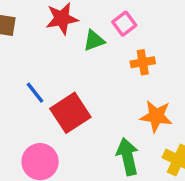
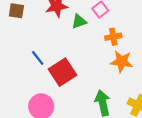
orange star: (156, 116) -> (122, 62), moved

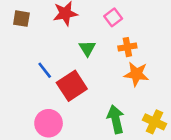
green triangle: (79, 21) -> (87, 48), moved, turned -42

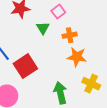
green triangle: (87, 48) -> (43, 28), moved
yellow cross: (154, 122) -> (91, 84), moved

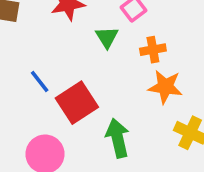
green arrow: (60, 93) -> (118, 138), moved

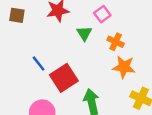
orange cross: (153, 50) -> (116, 42), turned 35

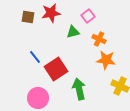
brown square: (17, 15) -> (28, 17), moved
green triangle: (84, 33) -> (73, 32), turned 48

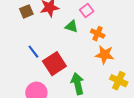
brown square: (28, 17) -> (26, 11), turned -32
green triangle: (73, 32) -> (72, 27), turned 32

